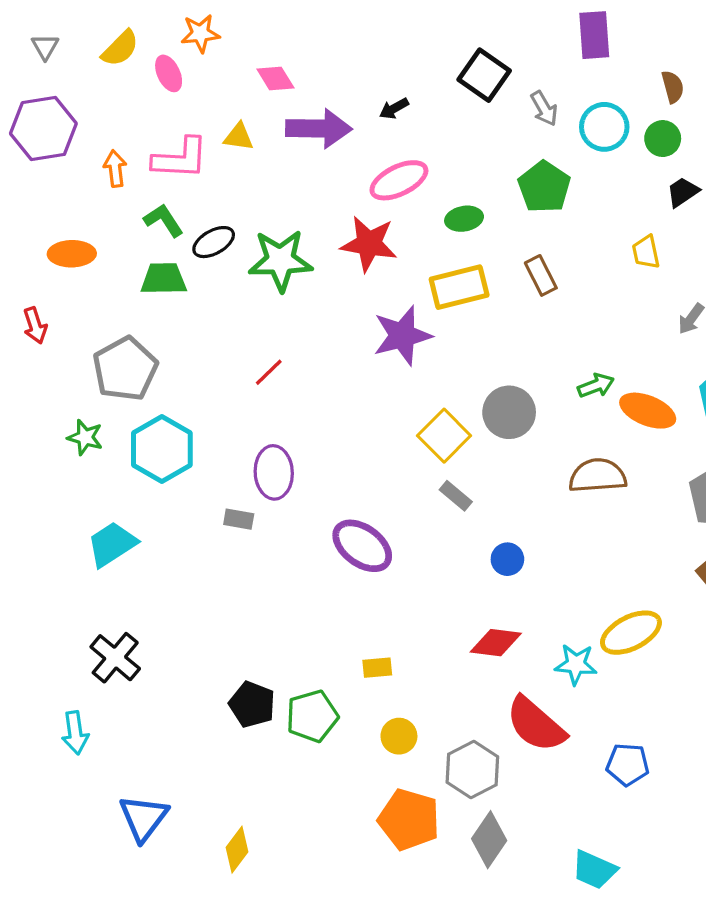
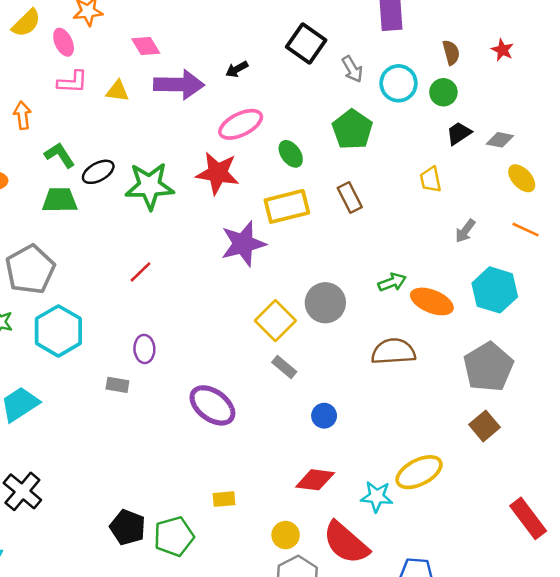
pink L-shape: (180, 159) -> (73, 82), moved, size x0.7
green ellipse: (464, 219) -> (291, 154), turned 64
purple ellipse: (274, 472) -> (144, 349), size x0.7
yellow circle: (399, 736) -> (286, 535), moved

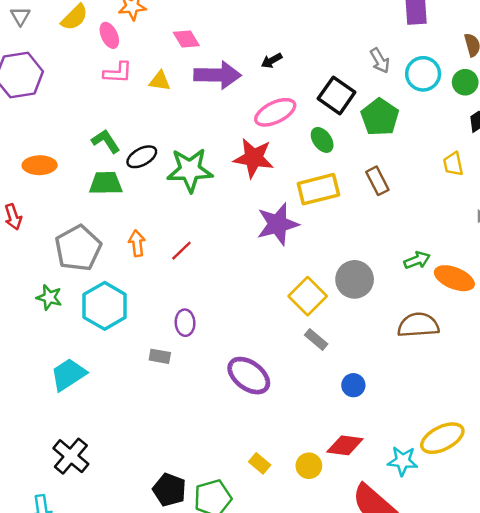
black square: (306, 43) -> (337, 95), moved
orange arrow: (22, 115) -> (137, 243), moved
yellow rectangle: (224, 499) -> (260, 463), turned 45
yellow circle: (286, 535) -> (309, 466), moved

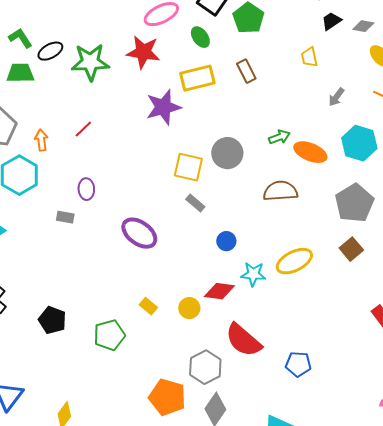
orange arrow: (137, 243) -> (41, 140), moved
yellow square: (308, 296) -> (188, 167), turned -32
yellow ellipse: (442, 438) -> (294, 261), moved
cyan star: (403, 461) -> (253, 274), moved
black pentagon: (169, 490) -> (52, 320), moved

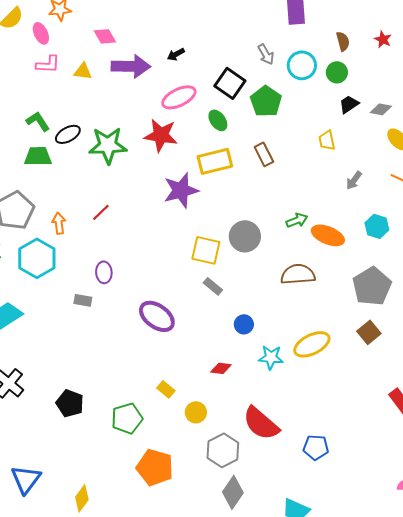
cyan hexagon: (359, 143) -> (377, 226), size x0.7
red diamond: (219, 291) -> (221, 368), moved, size x0.7
yellow circle: (189, 308) -> (196, 412), moved
orange pentagon: (167, 397) -> (155, 467), moved

